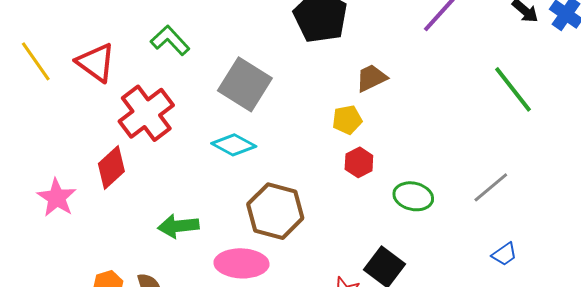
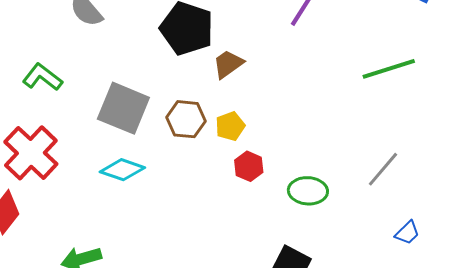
brown trapezoid: (371, 78) -> (228, 64), moved
green line: (513, 89) -> (389, 69), turned -60
brown hexagon: (275, 211) -> (186, 119), moved, size x0.7

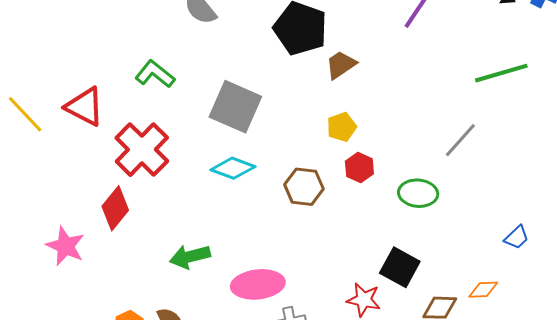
brown hexagon: (186, 119) -> (304, 187), moved
gray line: (383, 169) -> (460, 140), moved

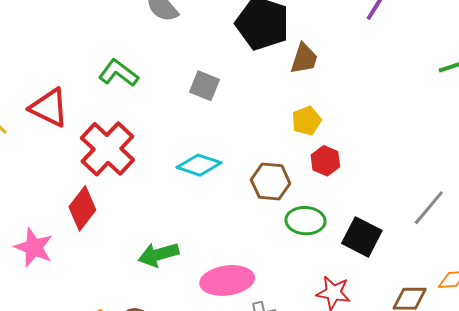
brown trapezoid: (341, 65) -> (304, 59), turned 144
gray square: (235, 107) -> (205, 86), moved, size x0.6
gray line: (460, 140) -> (429, 208), moved
green ellipse: (418, 193) -> (305, 221), moved
black square: (400, 267) -> (362, 237), moved

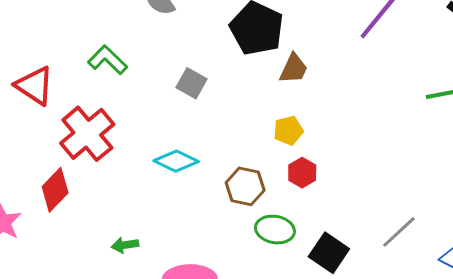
green arrow: (159, 255) -> (125, 245), size x0.7

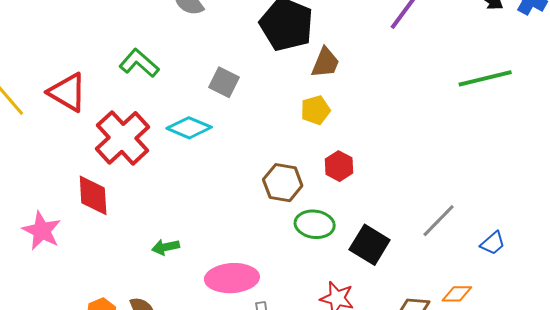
yellow pentagon: (288, 131) -> (315, 110), moved
cyan diamond: (176, 161) -> (189, 128), moved
red diamond: (55, 190) -> (93, 195), turned -45

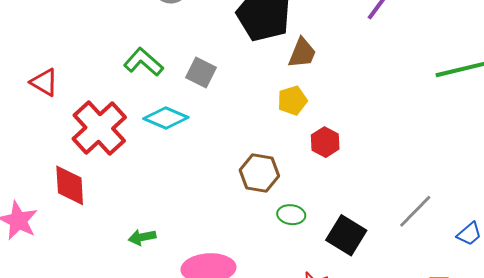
green L-shape: (139, 63) -> (143, 62), moved
red triangle: (67, 92) -> (44, 82), size x0.7
red hexagon: (339, 166) -> (325, 142), moved
green ellipse: (315, 224) -> (291, 215), size x0.7

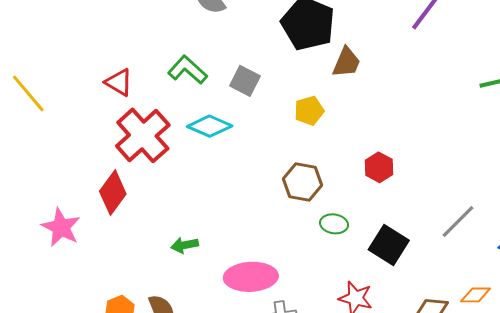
red triangle: (44, 82) -> (119, 82), moved
yellow pentagon: (292, 100) -> (309, 111), moved
red hexagon: (325, 142) -> (379, 167), moved
red diamond: (70, 185) -> (113, 193), turned 39

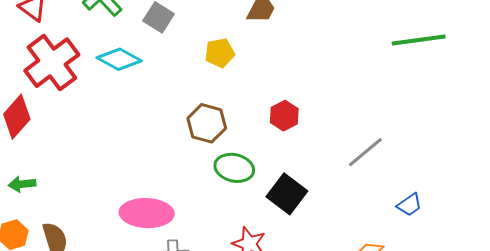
gray line: (458, 222) -> (365, 152), moved
green ellipse: (334, 224) -> (234, 168), size x1.4
green arrow: (185, 245) -> (22, 184), moved

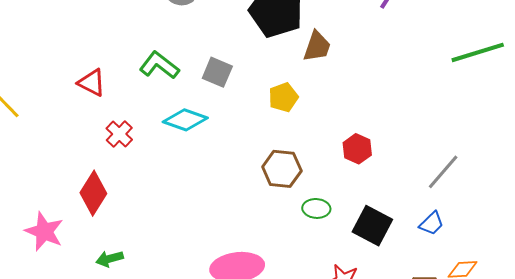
red cross: (52, 63) -> (119, 134), size x0.5
green ellipse: (234, 168) -> (316, 208), size x0.7
blue trapezoid: (409, 205) -> (432, 223), moved

